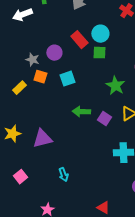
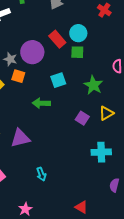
purple circle: (54, 53) -> (32, 52), size x1.5
cyan square: (67, 79) -> (58, 80), moved
green arrow: (81, 112) -> (41, 103), moved

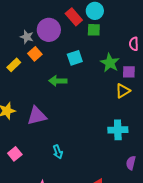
orange square: (18, 76) -> (35, 54), turned 32
purple square: (82, 118) -> (129, 72), moved, turned -32

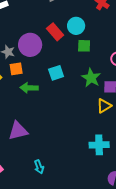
green square: (94, 30) -> (84, 46), moved
orange square: (35, 54) -> (16, 69), turned 32
green arrow: (58, 81) -> (29, 88), moved

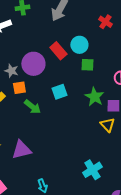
green arrow: (29, 88) -> (32, 107), turned -144
yellow triangle: (104, 106) -> (107, 125), turned -42
cyan cross: (99, 145) -> (92, 170), moved, turned -30

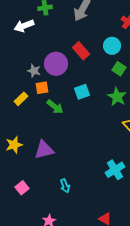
cyan circle: (79, 45) -> (112, 46), moved
green square: (87, 65) -> (119, 69), moved, turned 32

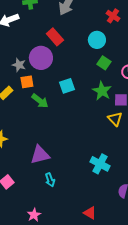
red rectangle: (81, 51) -> (55, 37), moved
purple triangle: (44, 150) -> (40, 155), moved
cyan cross: (115, 170) -> (100, 164), turned -30

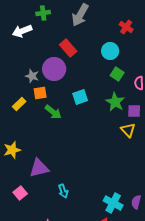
purple triangle: (40, 155) -> (39, 168), moved
cyan cross: (100, 164) -> (113, 203), moved

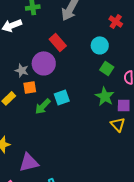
cyan square: (80, 97) -> (62, 97), moved
green arrow: (53, 112) -> (43, 106), turned 96

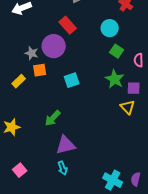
green arrow: (43, 106) -> (53, 118), moved
purple triangle: (29, 162) -> (66, 145), moved

